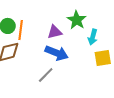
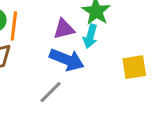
cyan arrow: (93, 37) -> (90, 36), moved

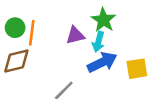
blue arrow: (67, 60) -> (102, 62), moved, turned -48

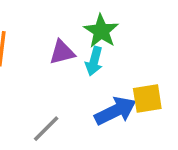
blue arrow: (102, 62) -> (115, 111), moved

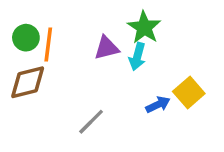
yellow square: (147, 98) -> (189, 93), turned -32
blue arrow: (115, 111) -> (158, 105), size x0.6

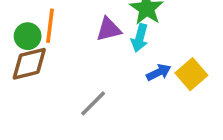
green circle: (26, 38) -> (28, 36), moved
blue arrow: (158, 105) -> (159, 72), moved

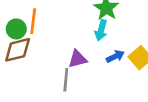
purple triangle: (109, 29) -> (78, 59), moved
gray line: (93, 103) -> (66, 80), turned -40

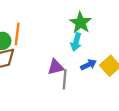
gray line: (66, 80) -> (65, 79), moved

